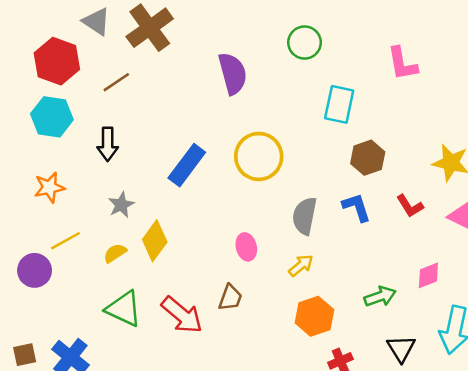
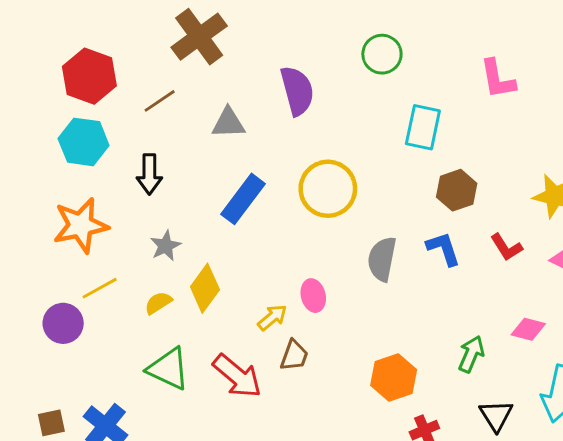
gray triangle: (96, 21) -> (228, 123), moved, turned -36
orange star: (49, 187) -> (81, 225), size x1.5
yellow arrow: (301, 265) -> (272, 317), moved
pink diamond: (428, 275) -> (528, 329), turned 36
green arrow: (380, 296) -> (471, 354), turned -48

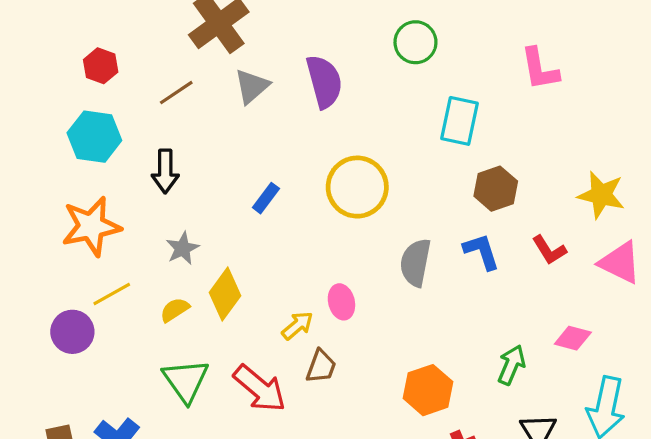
red hexagon: (89, 76) -> (101, 66), size x0.6
gray triangle: (228, 123) -> (252, 86), moved, turned -39
blue rectangle: (243, 199) -> (266, 198), size x0.6
green triangle: (168, 369) -> (186, 381), turned 30

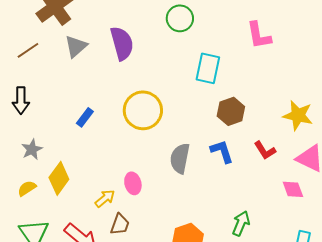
pink diamond: (573, 338) -> (293, 189), moved, turned 55

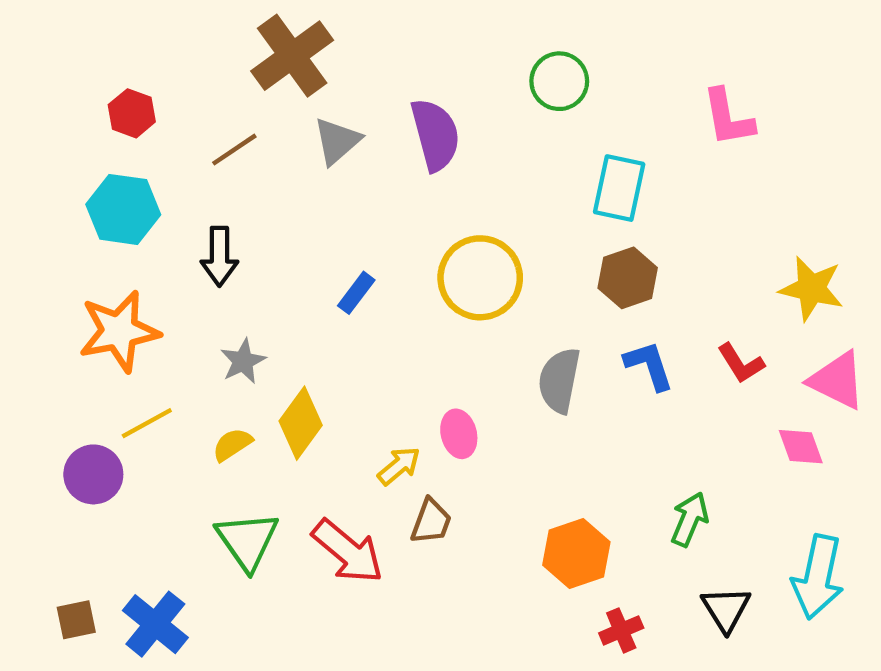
brown hexagon: (231, 111) -> (628, 278), moved

